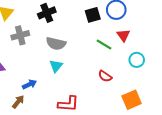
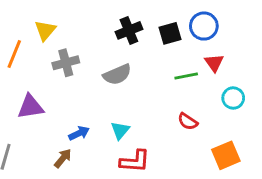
black cross: (47, 13) -> (129, 30), moved
gray semicircle: (56, 44) -> (117, 75), turned -36
green line: (104, 45) -> (186, 76), turned -42
cyan triangle: (56, 66) -> (120, 130), moved

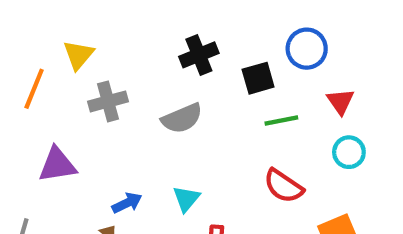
black square: (170, 33) -> (258, 78), moved
red triangle: (214, 63) -> (341, 101), moved
red semicircle: (188, 122) -> (283, 186), size x1.4

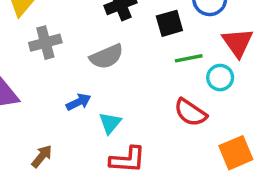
red triangle: (341, 101) -> (238, 43), size x1.4
cyan circle: (349, 152) -> (220, 78), moved
blue arrow: (127, 203) -> (79, 102), moved

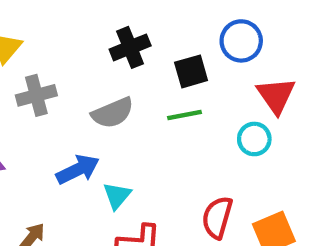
green line: (189, 58) -> (185, 115), moved
blue arrow: (79, 102) -> (78, 170), size x1.4
red semicircle: (190, 112) -> (217, 217), moved, turned 72

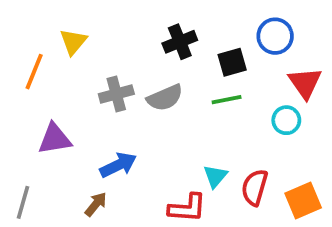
gray cross: (36, 95) -> (116, 94), moved
blue arrow: (78, 170) -> (118, 165), moved
cyan triangle: (117, 196) -> (215, 176), moved

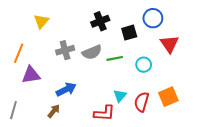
orange line: (34, 72) -> (19, 53), moved
green line: (227, 100) -> (115, 58), moved
cyan circle: (286, 120) -> (144, 65), moved
orange square: (303, 200) -> (168, 97), moved

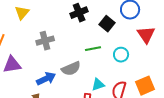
black square: (129, 33) -> (107, 24), turned -35
gray semicircle: (92, 52) -> (71, 69), moved
cyan triangle: (120, 96) -> (98, 85), turned 32

